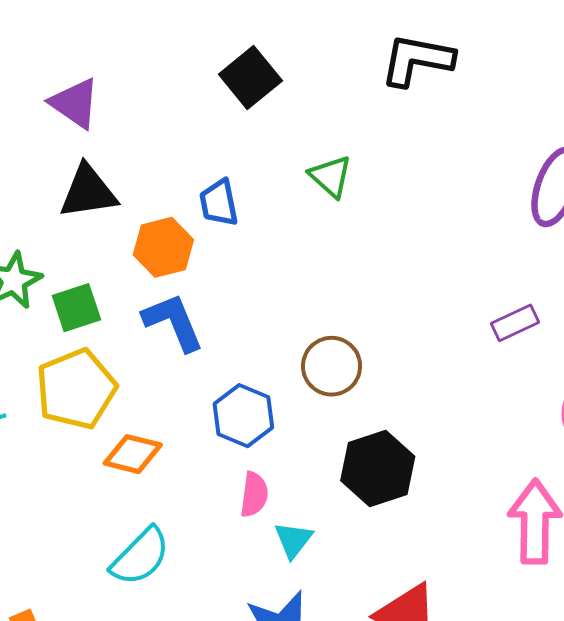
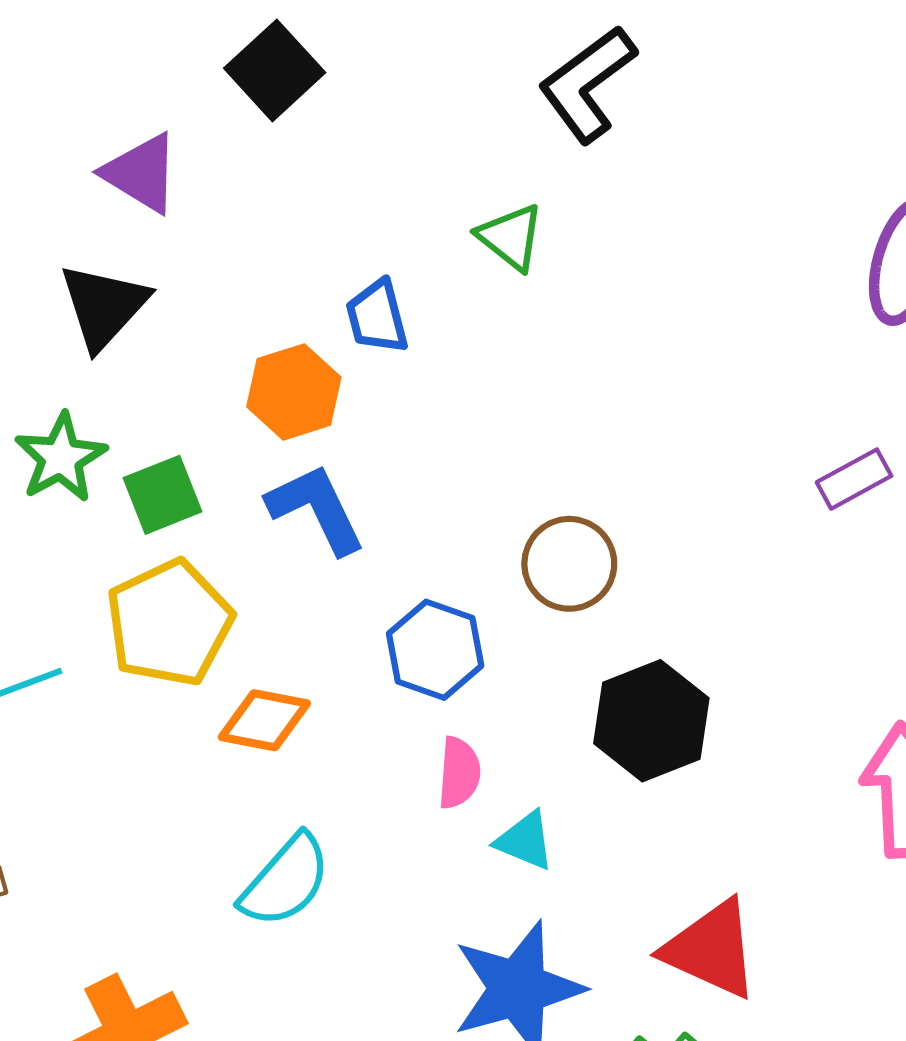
black L-shape: (417, 60) -> (587, 84), moved, turned -44
black square: (250, 77) -> (275, 70), moved
green triangle: (330, 176) -> (511, 237), moved
black triangle: (88, 192) -> (104, 306), moved, turned -36
cyan triangle: (293, 540) -> (525, 841), turned -42

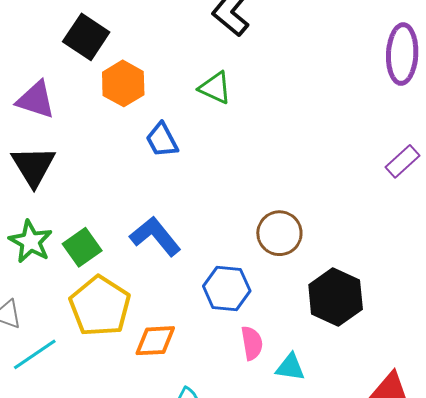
orange hexagon: (294, 392) -> (123, 83), moved

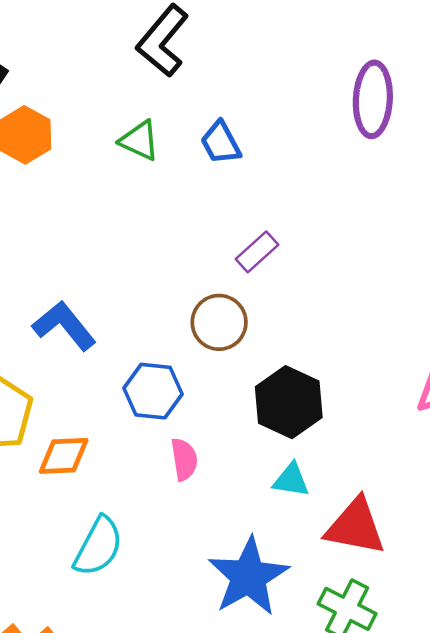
blue trapezoid: (162, 140) -> (221, 143), moved
purple rectangle: (402, 161) -> (257, 252), moved
cyan triangle: (290, 367) -> (291, 480), moved

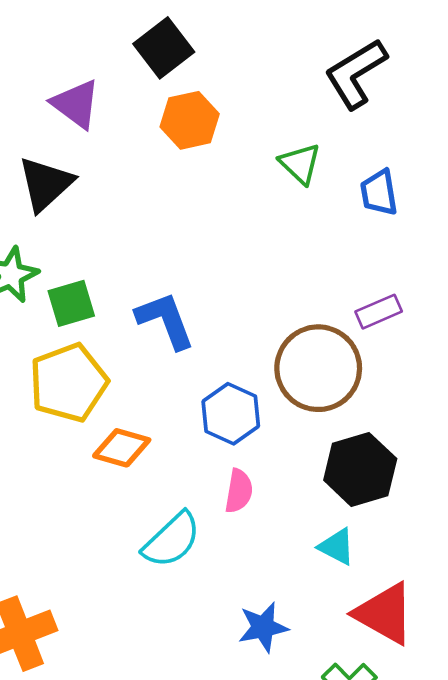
brown circle: (219, 322) -> (318, 368), size x1.5
cyan semicircle: (98, 546) -> (172, 540), moved
blue star: (248, 577) -> (263, 627), size x0.6

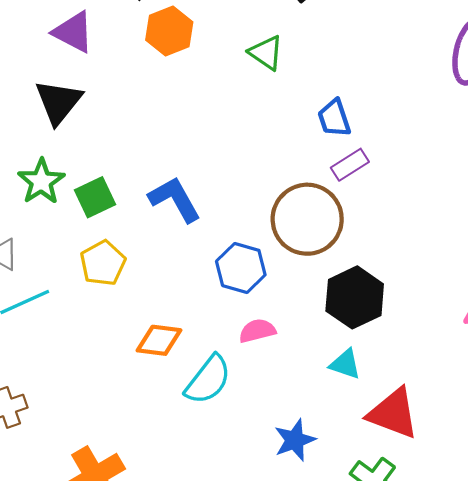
blue trapezoid: (379, 193) -> (334, 118), moved
yellow pentagon: (68, 383) -> (103, 263), size x0.7
orange diamond: (122, 448) -> (159, 340), moved
pink semicircle: (239, 491) -> (257, 331), turned -105

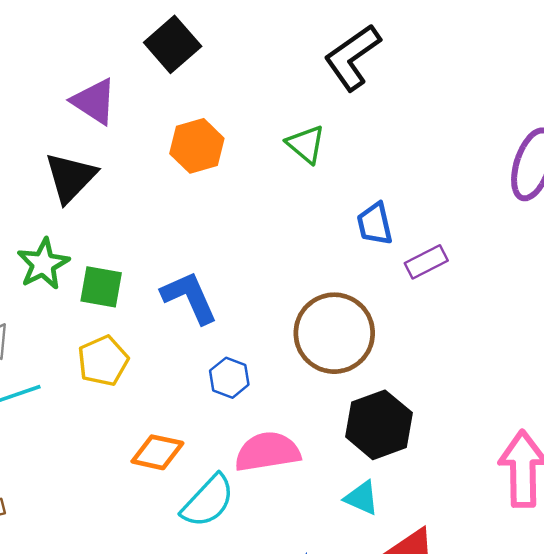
orange hexagon: (169, 31) -> (197, 146), moved
purple rectangle: (350, 165) -> (426, 262), moved
green square: (95, 197) -> (101, 287), turned 30
blue hexagon: (241, 268) -> (229, 378), moved, size x0.7
pink semicircle: (257, 331) -> (267, 452), size x1.6

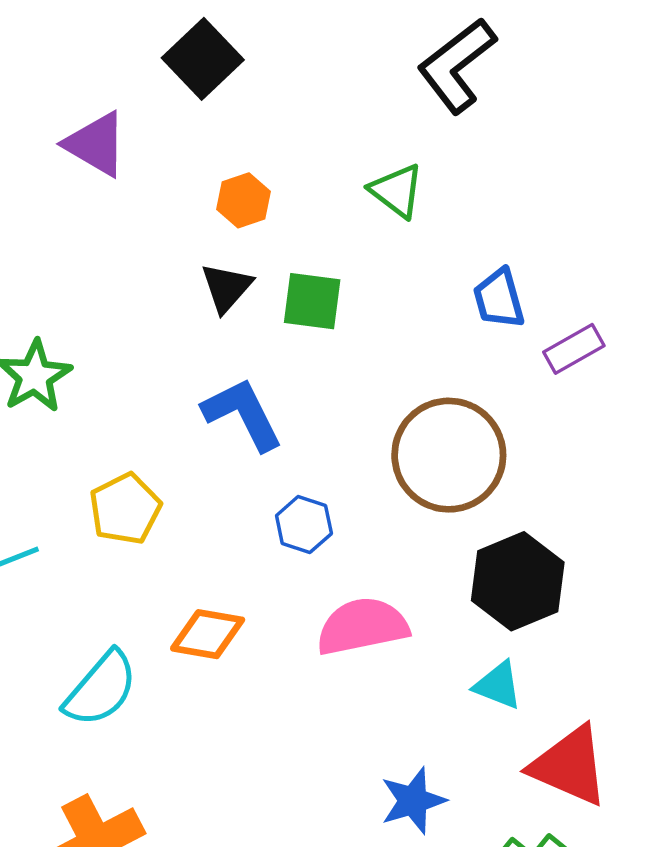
orange hexagon: (197, 146) -> (244, 200), size x0.7
black triangle: (70, 177) -> (226, 288), moved, size x0.7
green square: (101, 287) -> (312, 301), moved
cyan semicircle: (208, 501) -> (101, 689), moved

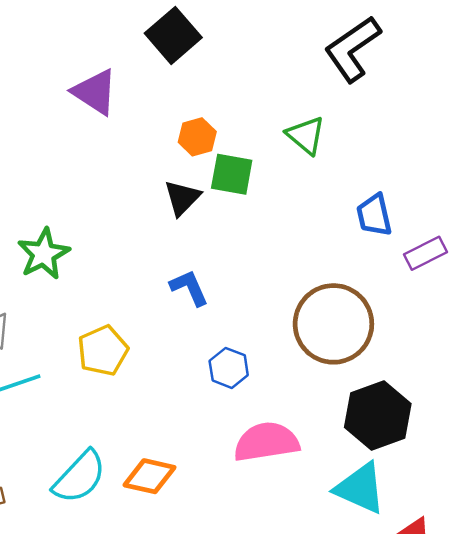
green square: (312, 301) -> (232, 174), moved
blue L-shape: (243, 414) -> (189, 288), size x0.7
orange diamond: (208, 634) -> (149, 476), moved
cyan triangle: (498, 685) -> (360, 488), size x1.5

